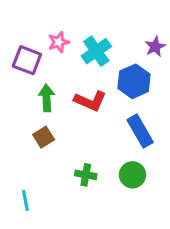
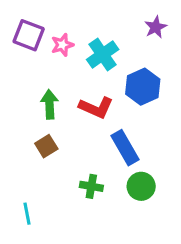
purple star: (155, 47) -> (156, 27), moved
purple square: (27, 60) -> (29, 35), moved
blue rectangle: (140, 131) -> (125, 148), moved

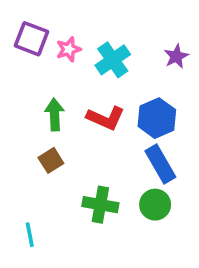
purple star: (156, 27) -> (176, 56), moved
blue hexagon: (143, 87) -> (157, 118), moved
blue rectangle: (125, 148) -> (160, 164), moved
green cross: (91, 186) -> (100, 205), size x1.4

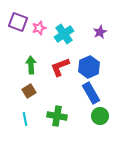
red L-shape: (106, 118) -> (60, 67), turned 135
green circle: (155, 205) -> (100, 116), moved
cyan line: (30, 235) -> (25, 119), moved

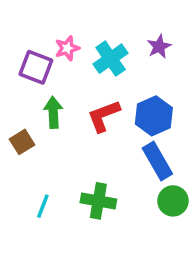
purple square: (18, 22) -> (36, 67), moved
purple star: (100, 32) -> (159, 46), moved
brown square: (29, 91) -> (22, 142), moved
cyan line: (25, 119) -> (43, 206), turned 32

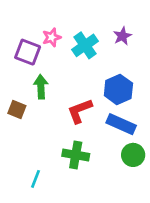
red L-shape: (104, 116) -> (80, 111), moved
brown square: (22, 142) -> (17, 110), turned -36
blue rectangle: (157, 161) -> (121, 124), turned -36
cyan line: (43, 206) -> (36, 179), moved

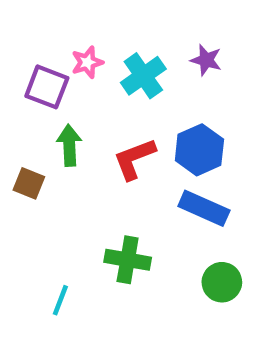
purple star: (122, 36) -> (206, 60), turned -30
red L-shape: (80, 111) -> (134, 159), moved
green circle: (133, 155) -> (222, 282), moved

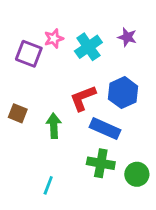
green arrow: (69, 145) -> (54, 126), moved
blue rectangle: (204, 208) -> (105, 129), moved
green cross: (128, 260) -> (101, 163), moved
cyan line: (60, 300) -> (48, 185), moved

